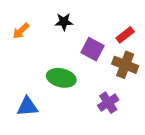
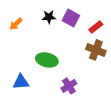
purple square: (93, 49) -> (71, 18), moved
purple cross: (108, 103) -> (69, 86), moved

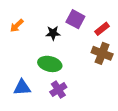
black star: (49, 17) -> (53, 33), moved
purple cross: (69, 86) -> (58, 90), moved

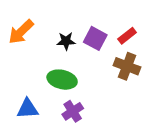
purple square: (75, 19) -> (95, 38), moved
orange arrow: (17, 26) -> (21, 32), size x1.5

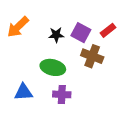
brown cross: (127, 66) -> (92, 56), moved
purple cross: (73, 111) -> (62, 94), turned 36

